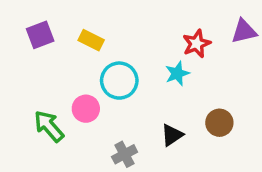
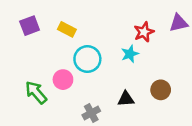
black triangle: (172, 135) -> (126, 99), turned 30

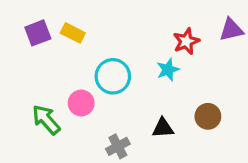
yellow rectangle: (67, 29) -> (73, 33), moved

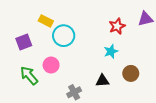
purple square: (38, 33) -> (24, 42), moved
cyan star: (168, 70) -> (111, 51), moved
cyan circle: (113, 76) -> (64, 36), moved

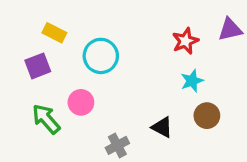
yellow rectangle: (46, 21) -> (54, 33), moved
cyan star: (111, 51) -> (192, 81), moved
black triangle: (102, 81) -> (162, 127), turned 32

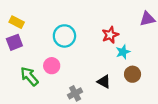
yellow rectangle: (54, 33) -> (17, 22), moved
red star: (185, 41) -> (110, 35), moved
purple square: (38, 66) -> (14, 42), moved

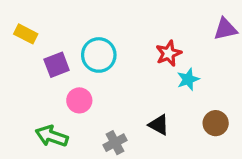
purple square: (14, 42) -> (57, 65), moved
brown circle: (133, 74) -> (216, 123), moved
green arrow: (29, 76) -> (52, 136), moved, turned -30

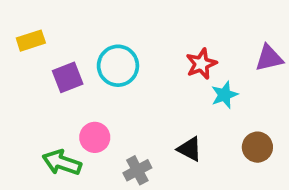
purple triangle: (225, 29) -> (269, 58), moved
yellow rectangle: (26, 34) -> (31, 41), turned -45
pink circle: (79, 100) -> (95, 137), moved

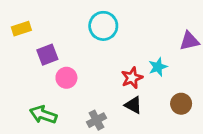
red star: (201, 64) -> (132, 78), moved
cyan circle: (118, 66) -> (103, 26), moved
pink circle: (95, 137) -> (66, 78), moved

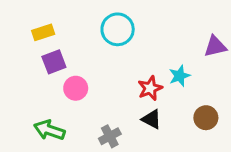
yellow rectangle: (21, 29) -> (43, 32), moved

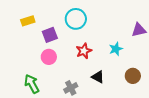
purple square: (54, 62) -> (50, 35), moved
red star: (150, 88) -> (84, 51), moved
green arrow: (49, 130) -> (32, 84), turned 42

